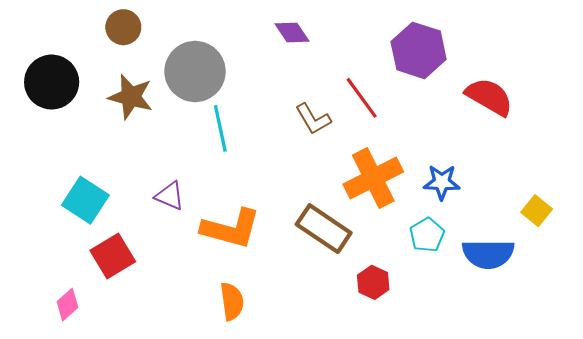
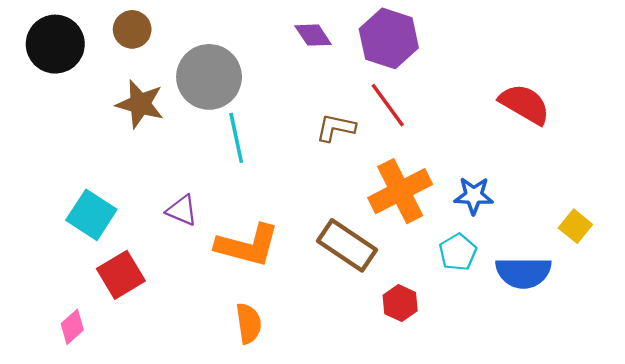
purple hexagon: (419, 50) -> (389, 38), moved
black circle: (52, 82) -> (55, 44), moved
brown L-shape: (313, 119) -> (336, 128), turned 132

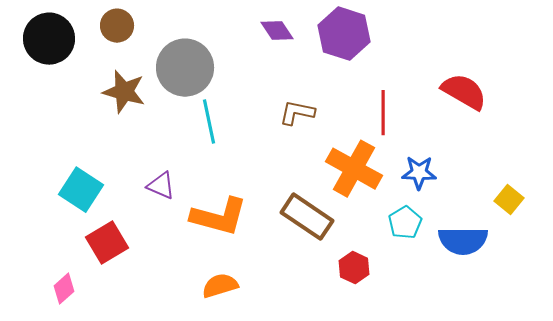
red line: (388, 105) -> (383, 113), moved, turned 36
orange cross: (400, 191) -> (354, 169), turned -34
orange semicircle: (249, 323) -> (220, 286), turned -99

